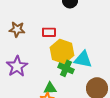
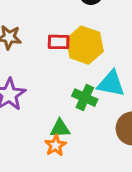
yellow hexagon: (62, 51) -> (85, 45), moved

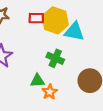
cyan triangle: (111, 84) -> (74, 32), moved
orange star: (55, 145) -> (50, 92), moved

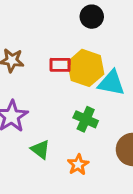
green triangle: (37, 81) -> (40, 149), moved, turned 40

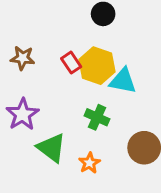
red rectangle: (60, 65) -> (71, 63), turned 55
green triangle: (40, 149) -> (51, 148), size x1.5

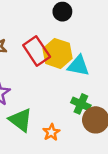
red rectangle: (71, 63) -> (37, 51), size x1.6
green cross: (97, 117) -> (81, 104), moved

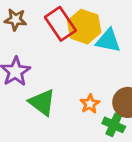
green cross: (81, 104) -> (114, 125), moved
orange star: (51, 132) -> (90, 104), moved

